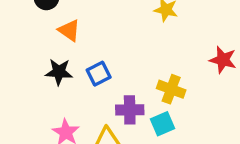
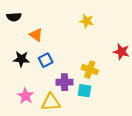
orange triangle: (69, 30) -> (36, 35), moved
cyan square: (162, 124) -> (85, 91), turned 32

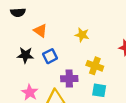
yellow star: (87, 21) -> (82, 35), moved
cyan square: (85, 91) -> (99, 90), moved

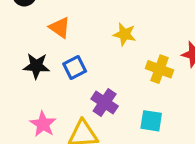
yellow cross: (95, 66) -> (159, 69), moved
purple cross: (69, 79) -> (105, 102), turned 35

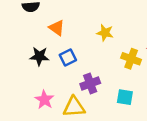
purple cross: (105, 102) -> (90, 84), turned 36

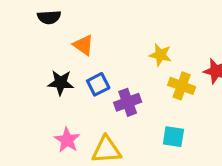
yellow star: (105, 33) -> (160, 55), moved
purple cross: (90, 84) -> (128, 102), moved

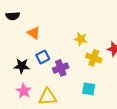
black star: (61, 83) -> (22, 66), moved

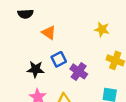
yellow star: (81, 39) -> (102, 29), moved
purple cross: (61, 68) -> (79, 71), turned -35

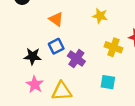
orange triangle: (49, 33) -> (56, 19), moved

